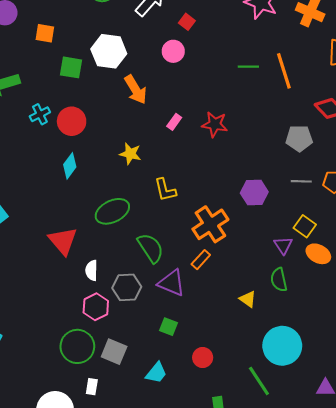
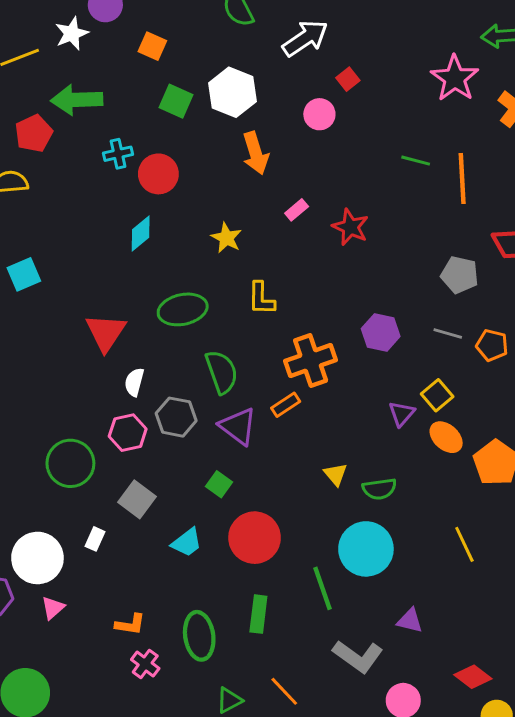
green semicircle: (279, 280) -> (379, 489), moved, turned -100
green circle: (77, 346) -> (70, 463), moved
red circle: (203, 358) -> (255, 538), size x1.8

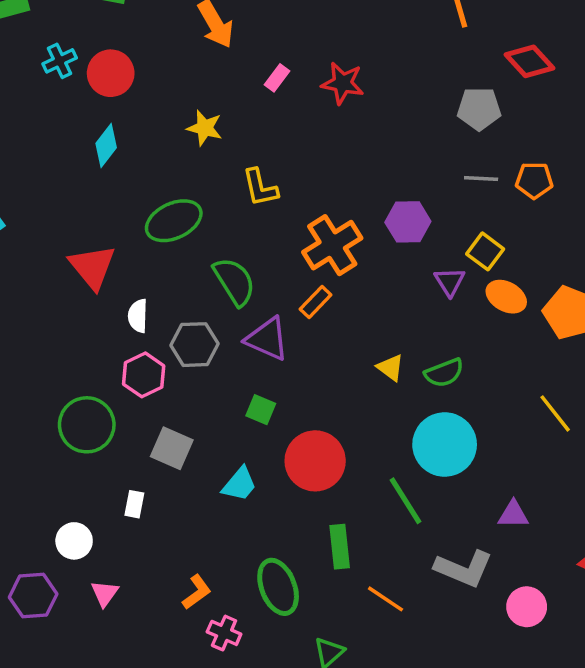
purple hexagon: (381, 333) -> (408, 222), moved
white circle: (37, 558) -> (74, 541), size x0.6
orange L-shape: (130, 624) -> (197, 592), turned -32
orange line: (284, 691) -> (386, 599), moved

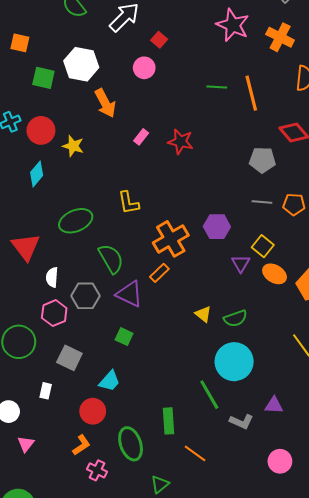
yellow star: (205, 128) -> (73, 146), moved
red circle: (315, 461) -> (93, 411), moved, size x0.7
gray L-shape: (464, 569) -> (241, 422), moved, size x0.7

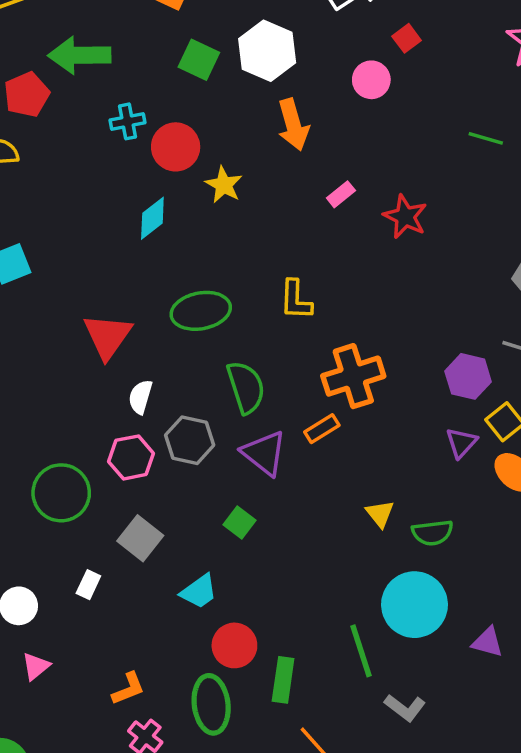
purple hexagon: (217, 227) -> (468, 376), moved
purple triangle: (274, 405) -> (487, 642), moved
red circle: (93, 411) -> (234, 645), moved

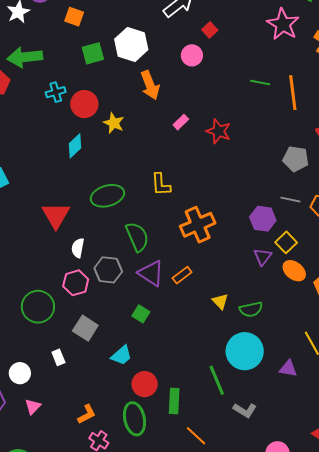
green square: (199, 60) -> (93, 53), turned -35
orange rectangle: (322, 429) -> (182, 275), moved
white rectangle: (88, 585) -> (58, 357), turned -42

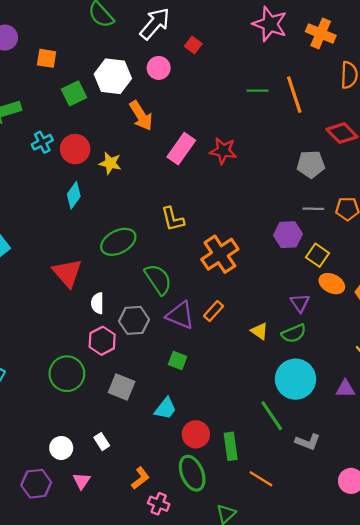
pink circle: (192, 55) -> (159, 68), moved
pink rectangle: (181, 122) -> (181, 149), size x1.8
purple triangle: (263, 257) -> (300, 303), moved
white rectangle: (58, 357) -> (102, 442), moved

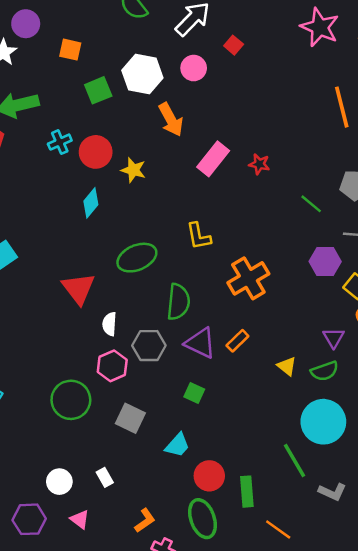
green line: (257, 91) -> (311, 204), moved, turned 36
red star: (223, 151) -> (259, 164), size x0.7
green semicircle: (158, 279) -> (178, 302), turned 36
pink triangle: (82, 481) -> (80, 519), turned -30

